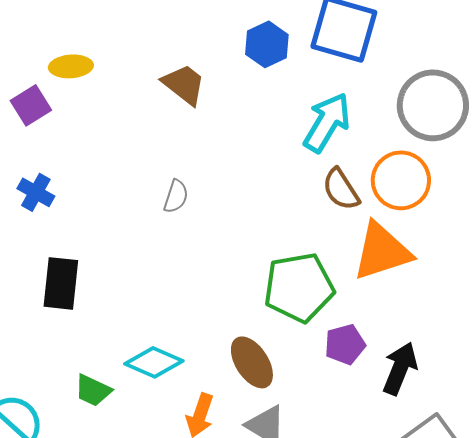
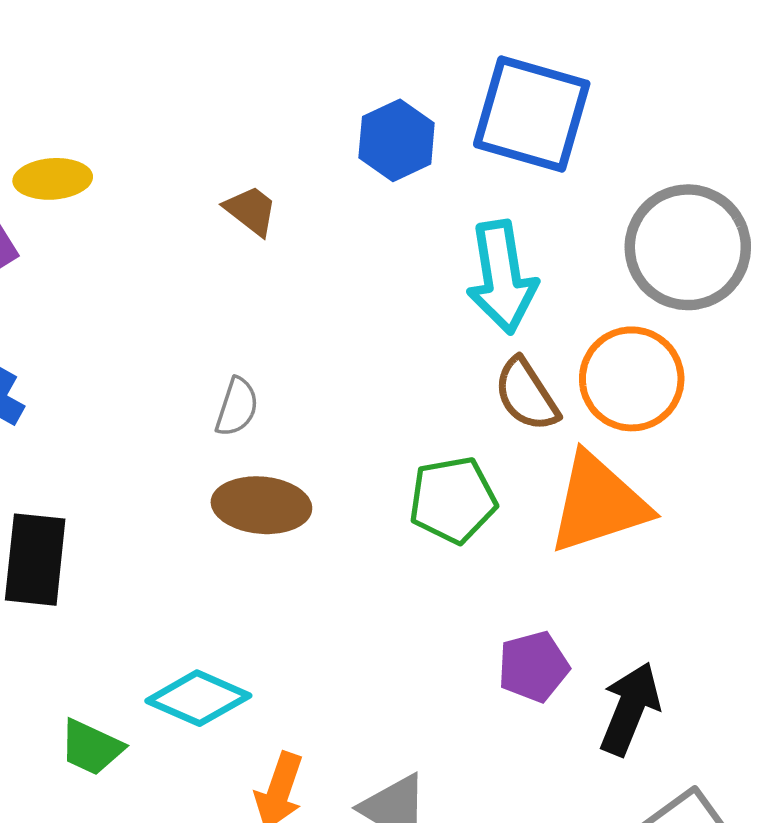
brown trapezoid: (184, 84) -> (251, 210), size x0.7
cyan arrow: (327, 122) -> (502, 277), turned 140
green pentagon: (299, 287) -> (453, 500), moved, size x0.7
brown ellipse: (252, 362) -> (261, 505), moved, turned -52

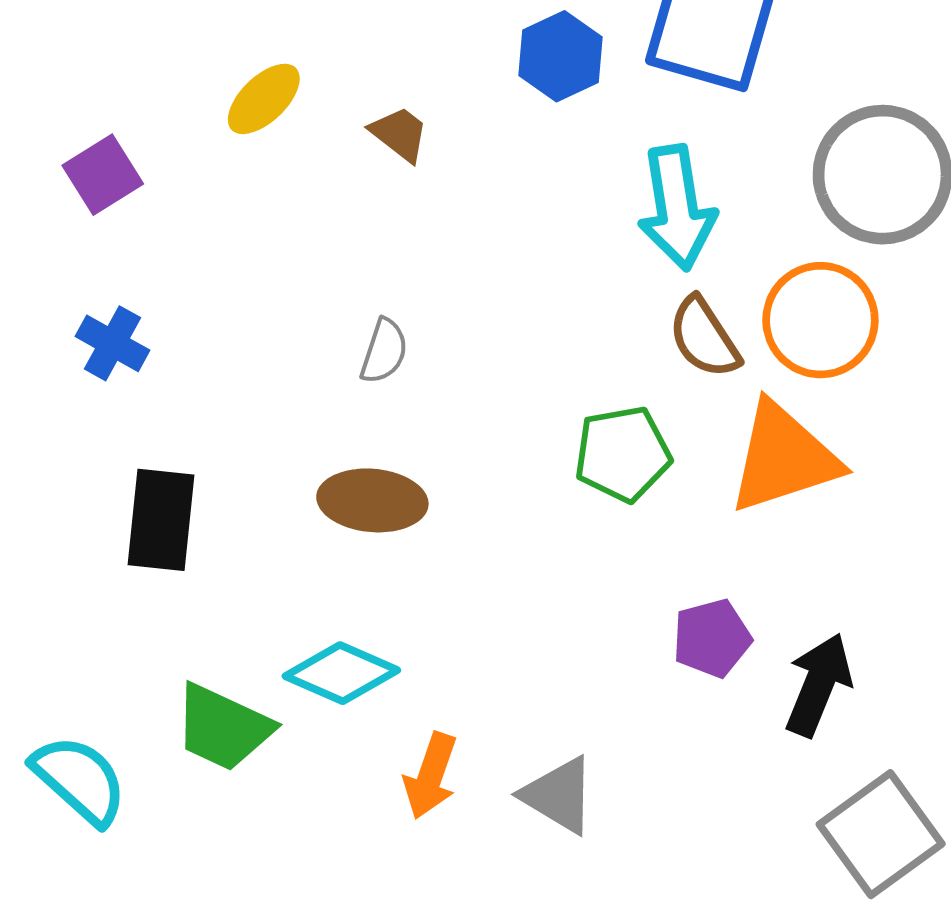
yellow ellipse: (53, 179) -> (264, 99), moved, turned -40
brown ellipse: (261, 505) -> (372, 500), moved
green trapezoid: (91, 747) -> (223, 727), size x1.4

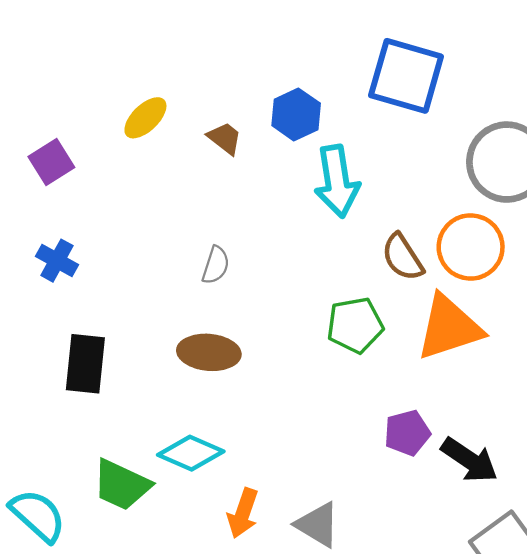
blue hexagon: (561, 56) -> (296, 114), moved
cyan arrow: (677, 208) -> (337, 181), moved
black arrow: (819, 685) -> (469, 460), turned 102

